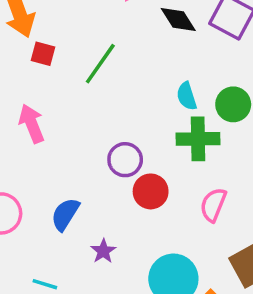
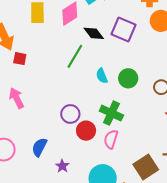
green line: (100, 64) -> (75, 56), moved
green cross: (198, 139) -> (111, 113), moved, turned 30
pink semicircle: (213, 205) -> (111, 139), moved

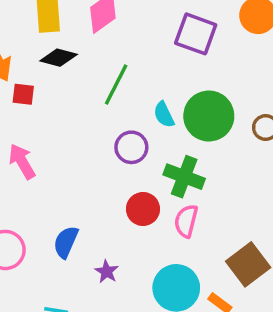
black diamond: (94, 33) -> (59, 58), moved, turned -35
green circle: (128, 78) -> (209, 116), size x1.5
purple circle: (70, 114) -> (131, 147), moved

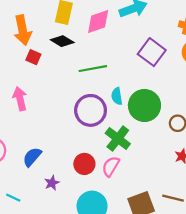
green line: (116, 84) -> (93, 69), turned 36
purple circle: (131, 147) -> (91, 110), size x1.5
red circle: (143, 209) -> (84, 164), moved

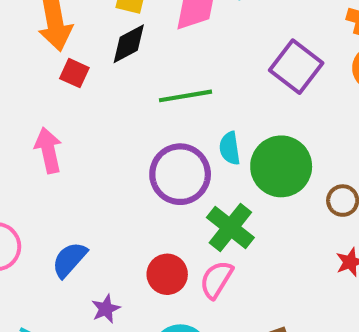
black diamond: (62, 41) -> (129, 44), turned -60

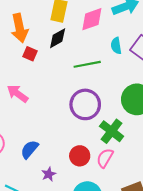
cyan semicircle: (230, 148) -> (116, 46), moved
pink arrow: (48, 150) -> (18, 94), turned -40

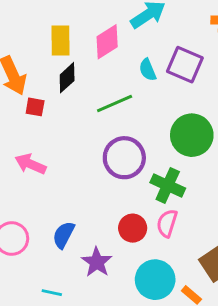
purple star: (49, 174) -> (97, 262), size x1.5

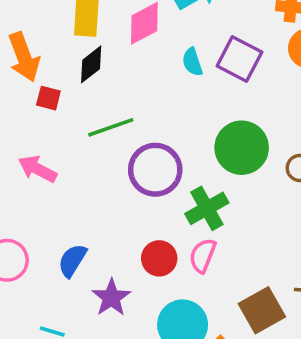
green line: (115, 103) -> (111, 127), moved
green cross: (168, 185) -> (207, 208), turned 32

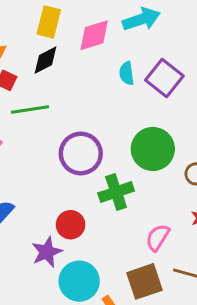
green line: (111, 127) -> (30, 110), moved
pink semicircle: (203, 255) -> (158, 237), moved
purple star: (111, 298) -> (47, 252), moved

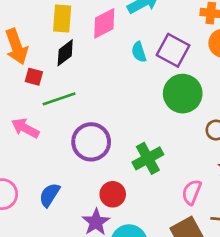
green circle: (153, 149) -> (183, 94), moved
purple circle: (81, 154) -> (91, 142), moved

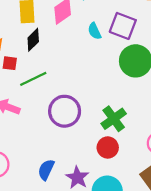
red circle: (113, 194) -> (108, 147), moved
blue semicircle: (50, 195) -> (46, 170), moved

